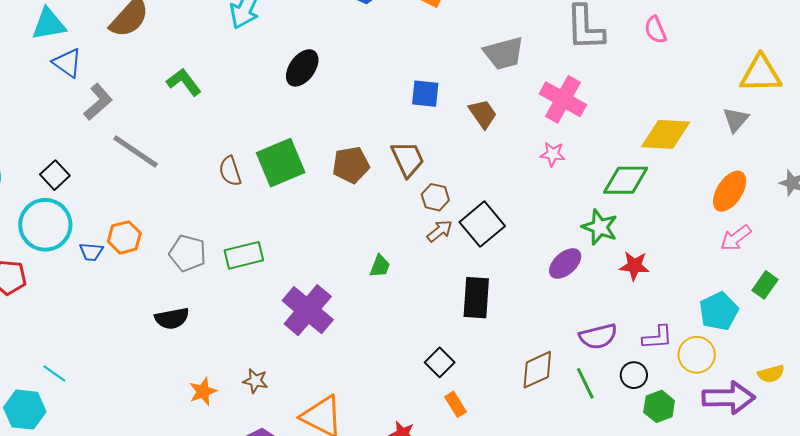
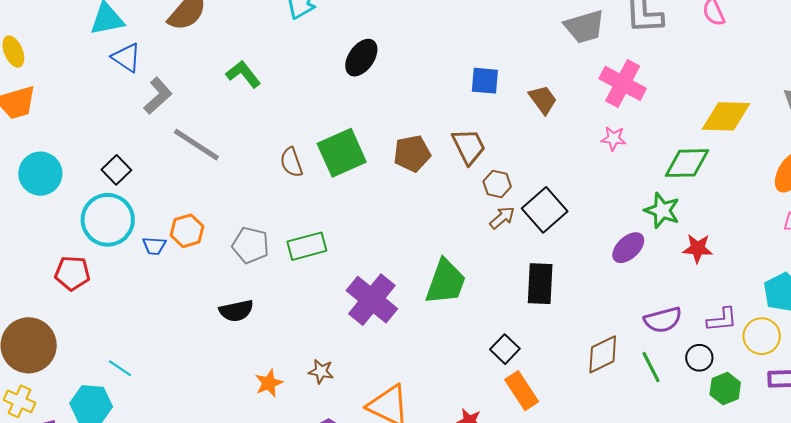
gray trapezoid: (504, 53) -> (584, 27), moved
green trapezoid: (380, 266) -> (446, 282), moved, size x2.0
orange rectangle: (455, 404) -> (522, 391), size x1.5

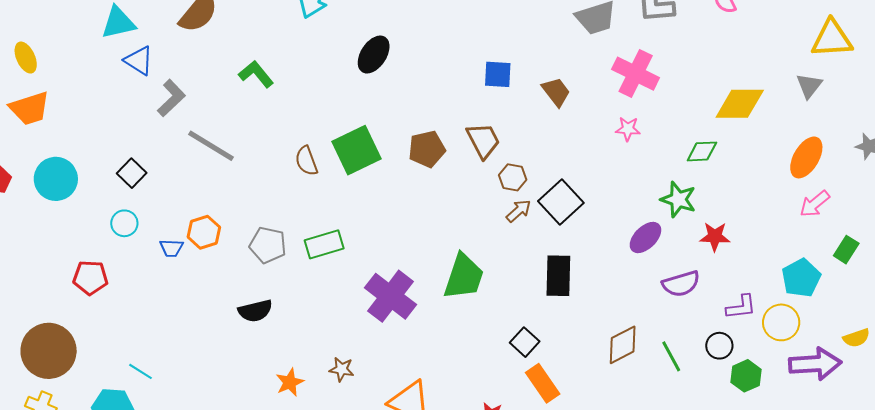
green diamond: (687, 163) -> (702, 151), size x0.7
cyan circle: (108, 220) -> (124, 223), size x0.5
purple semicircle: (663, 320) -> (681, 284), moved

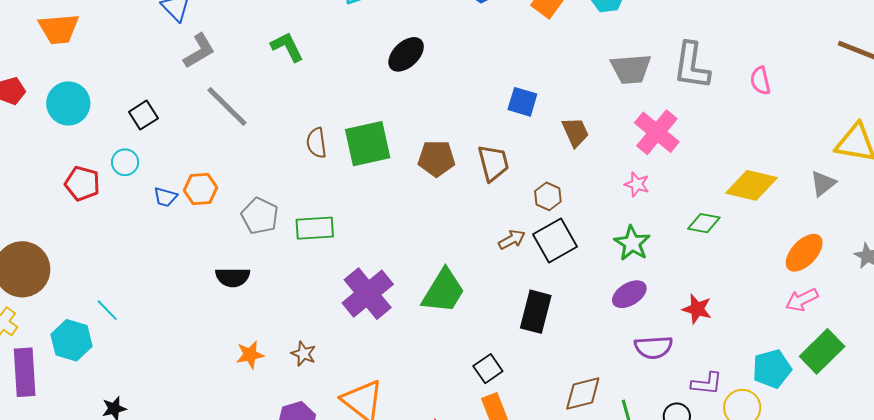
brown hexagon: (513, 177) -> (548, 196), moved
green star: (678, 199) -> (632, 243), moved
green rectangle: (846, 250) -> (822, 351), size x1.6
red pentagon: (90, 278) -> (82, 184), moved

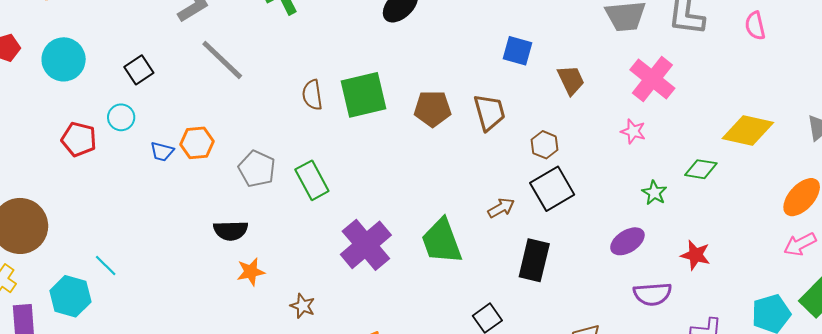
green rectangle: (315, 228) -> (312, 180), turned 66
brown arrow: (512, 240) -> (501, 208), moved
green star: (632, 243) -> (654, 193), moved, size x0.7
green trapezoid: (443, 291) -> (442, 241), turned 129
orange star: (250, 355) -> (251, 272), moved

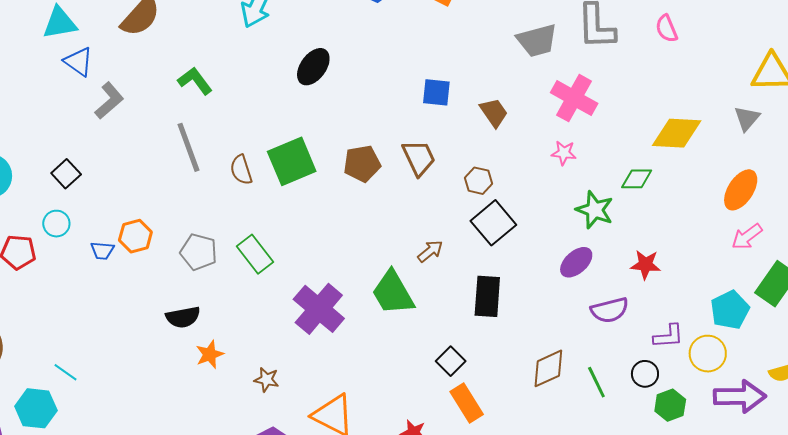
gray line: (222, 60) -> (189, 147), moved, turned 36
green star: (654, 193) -> (595, 210), size x1.5
brown arrow: (501, 208) -> (430, 251), moved

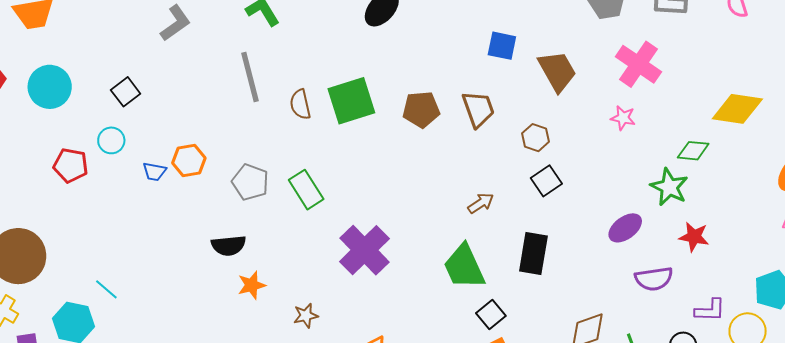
brown trapezoid: (494, 113) -> (557, 71), size x1.4
green star: (595, 210) -> (669, 187), moved
black square: (493, 223) -> (546, 181), size x0.7
green trapezoid: (393, 293) -> (464, 267), moved
brown star: (266, 380) -> (306, 316), turned -30

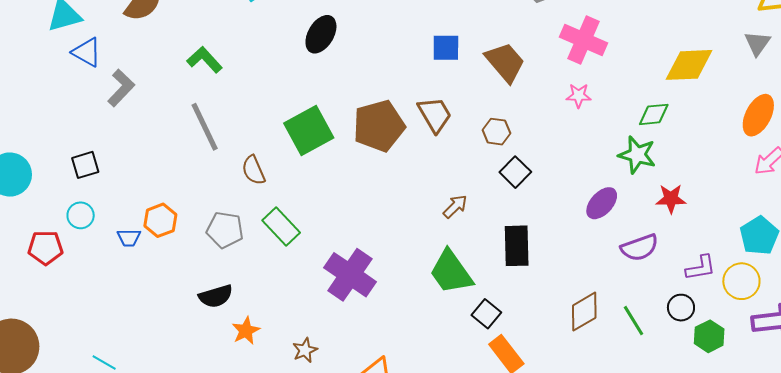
black square: (126, 92) -> (85, 165), turned 32
brown semicircle: (300, 104) -> (253, 170), moved
brown pentagon: (421, 110) -> (379, 126), size x1.4

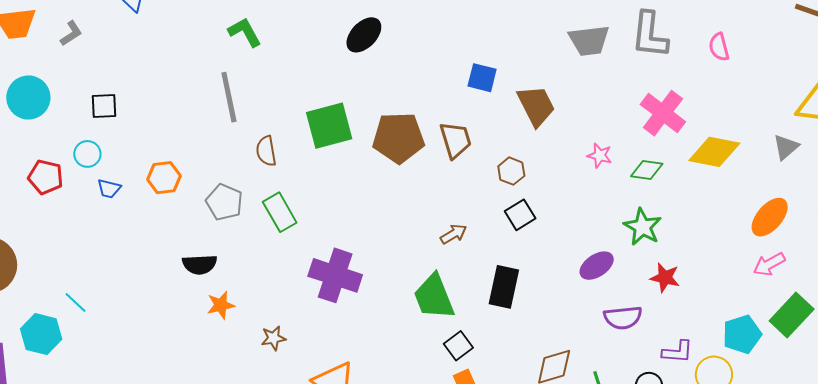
pink cross: (583, 40) -> (663, 113), moved
gray L-shape: (121, 88) -> (71, 33), moved, size x0.7
green diamond: (654, 114) -> (647, 170), moved
blue trapezoid: (129, 238) -> (109, 189), moved
purple cross: (350, 275) -> (335, 275), turned -30

